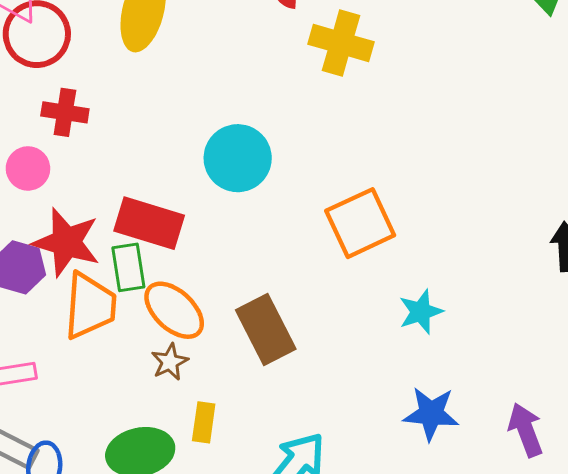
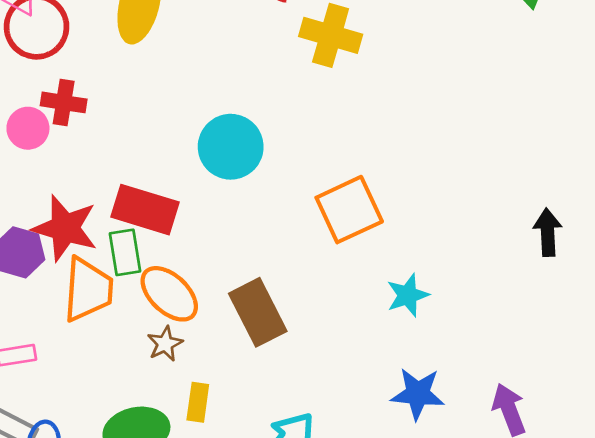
pink circle: (28, 168) -> (28, 128), moved

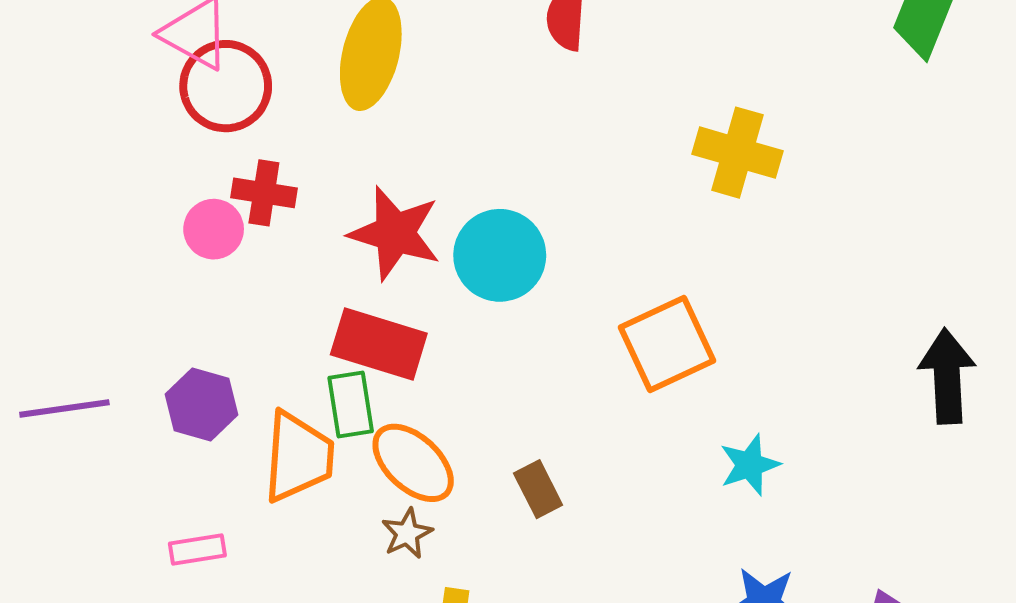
yellow cross: (331, 35) -> (738, 153), moved
red star: (65, 228) -> (395, 233), moved
black arrow: (548, 232) -> (947, 376), size x1.4
brown rectangle: (258, 312) -> (538, 489), size x0.6

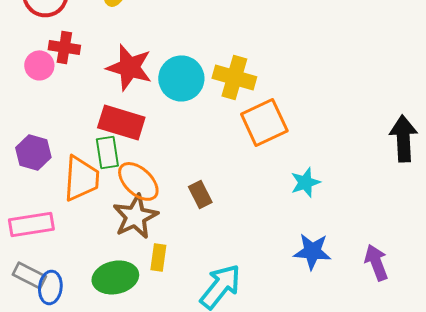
yellow cross: (738, 153) -> (234, 77), moved
brown star: (407, 533) -> (135, 216), size x1.8
pink rectangle: (197, 550) -> (31, 224), size x1.6

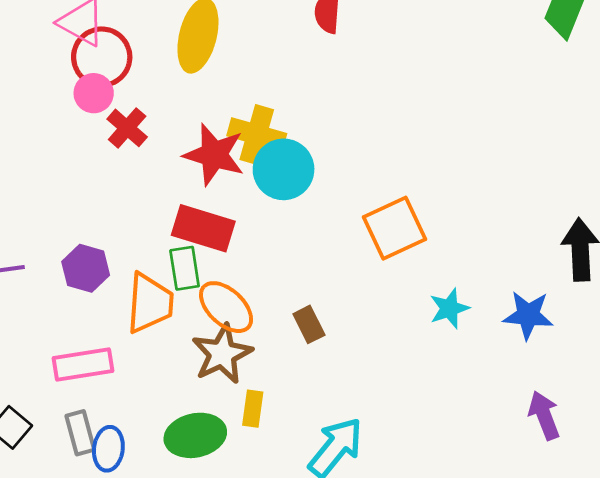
red cross: (64, 47) -> (127, 128), turned 32
pink circle: (39, 65) -> (94, 93), moved
yellow cross: (234, 77) -> (257, 135), moved
blue star: (312, 251) -> (528, 315), moved
gray rectangle: (29, 275) -> (80, 433), turned 48

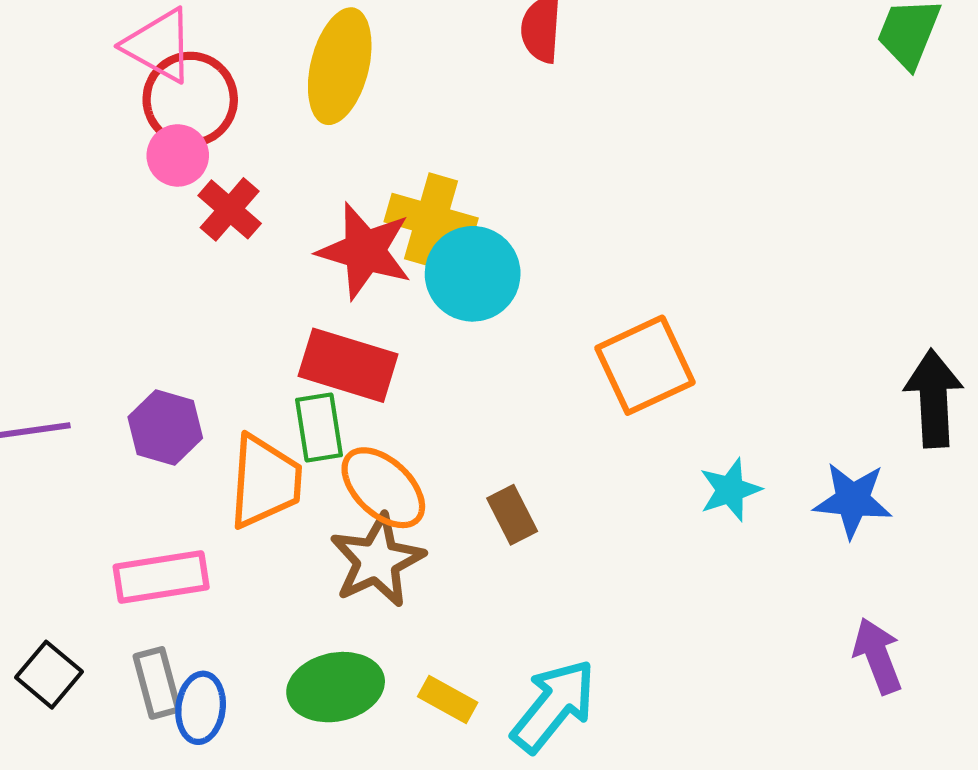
yellow rectangle: (253, 409) -> (448, 700), moved, turned -69

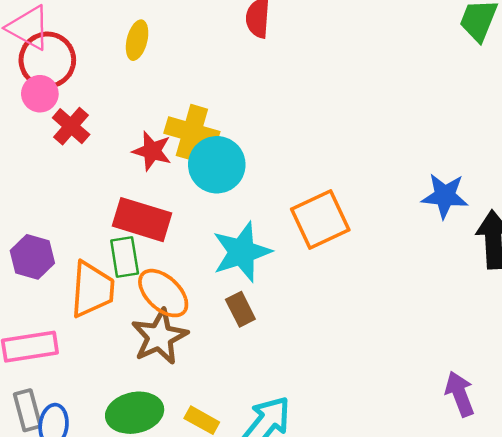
yellow ellipse: (340, 66) -> (137, 40), size x0.6
red star: (365, 251) -> (152, 151), size x0.7
cyan star: (730, 490) -> (242, 252), moved, size x1.6
blue star: (853, 500) -> (445, 196), moved

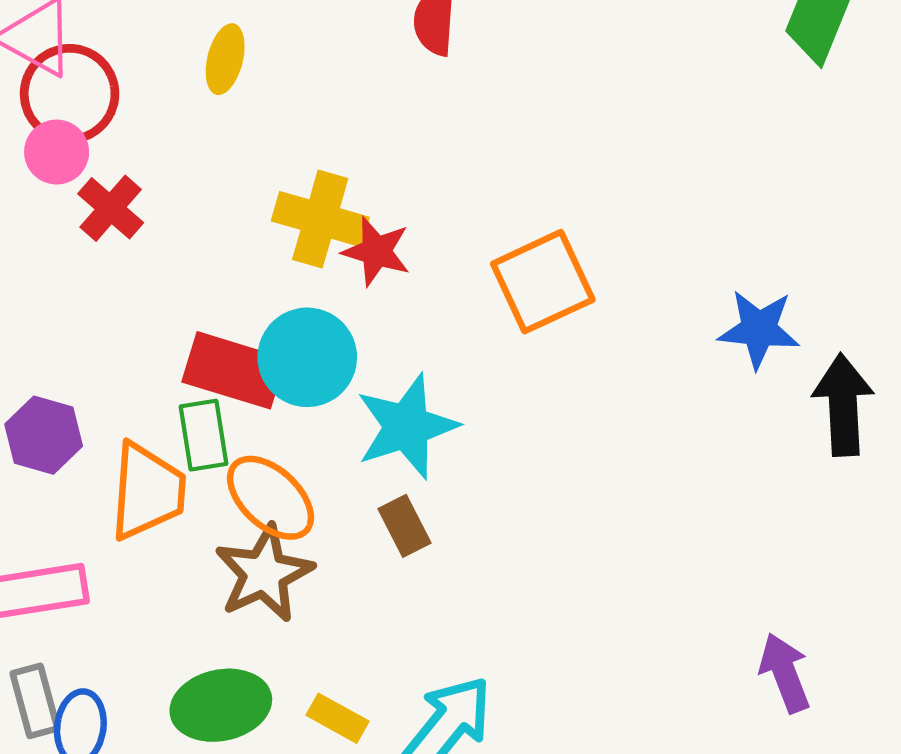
red star: (152, 151) -> (376, 251), moved
cyan circle: (217, 165) -> (307, 357), moved
orange square: (320, 220) -> (543, 282), moved

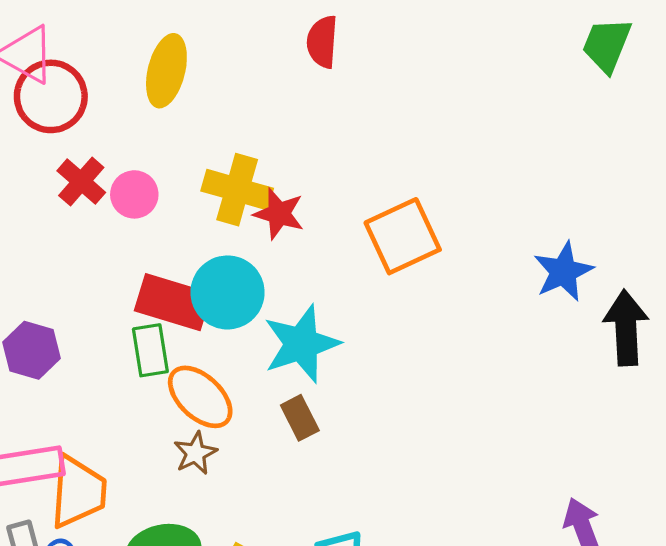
yellow ellipse: (225, 59) -> (166, 71), size x1.4
pink circle: (57, 152) -> (134, 194), moved
blue star: (759, 329) -> (563, 272), turned -30
orange trapezoid: (147, 491) -> (78, 492), moved
brown star: (264, 573) -> (195, 453), size x0.6

